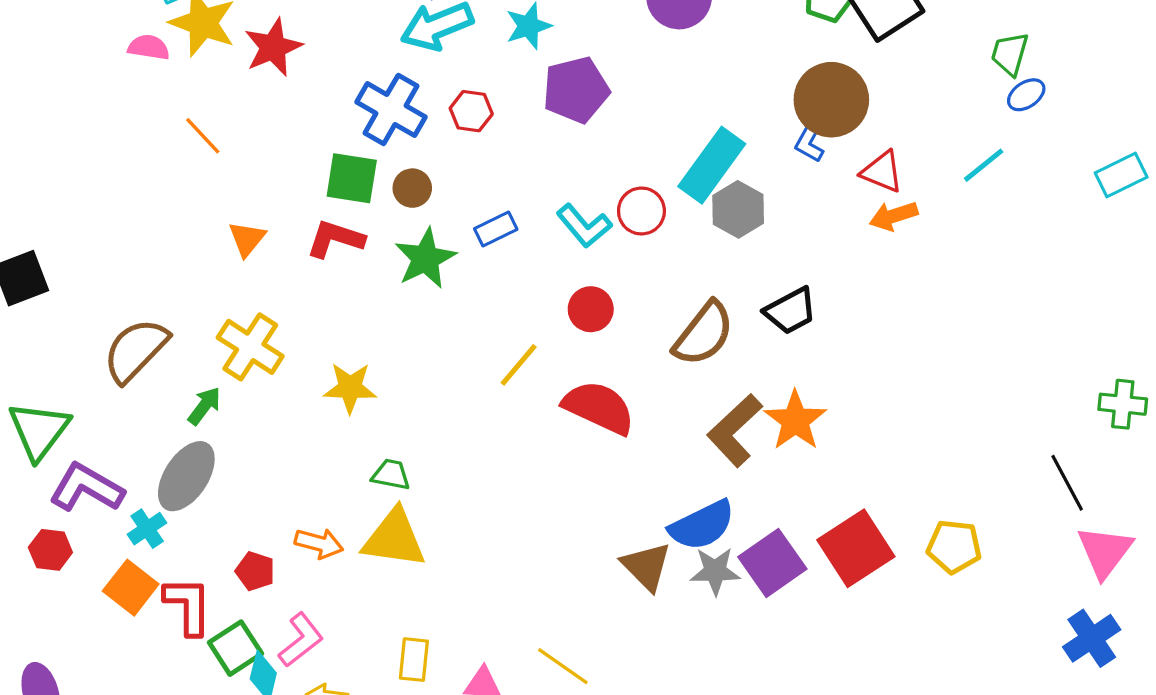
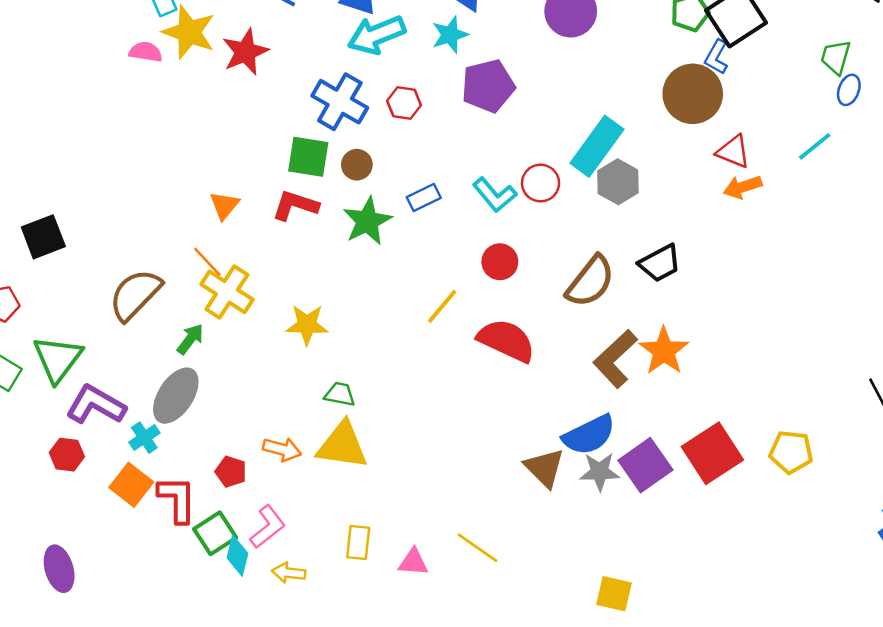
blue ellipse: (1026, 95) -> (849, 90), turned -36
orange line: (203, 136) -> (207, 262), moved
blue L-shape: (810, 141) -> (716, 57), moved

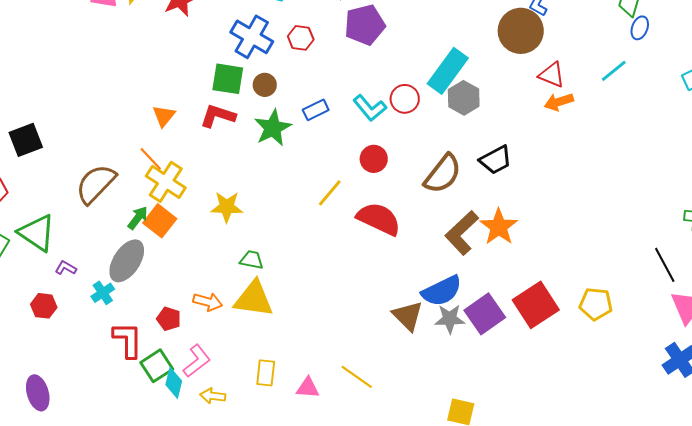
green triangle: (58, 359) -> (37, 233), turned -33
purple L-shape: (96, 405) -> (66, 268), size x0.5
orange square: (131, 485) -> (160, 221), moved

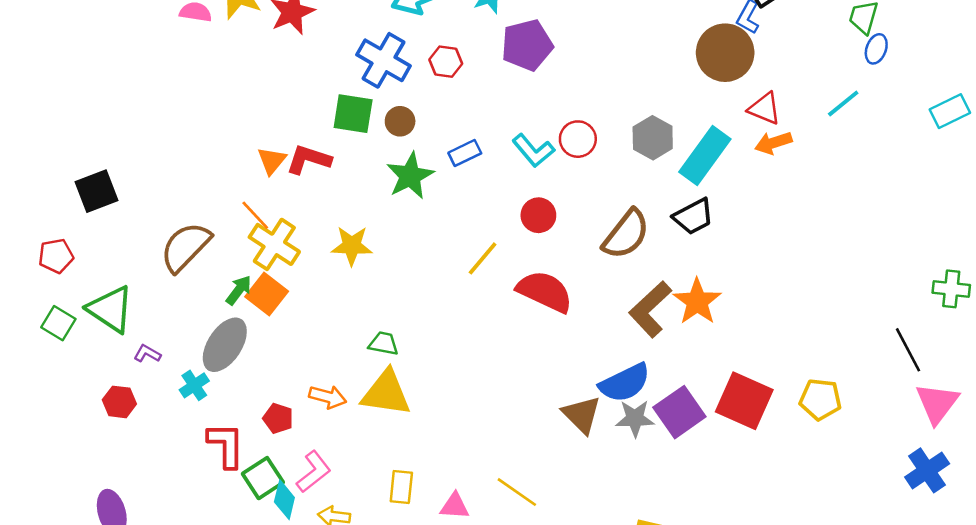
cyan rectangle: (448, 71) -> (705, 156), moved
red L-shape: (218, 116) -> (309, 159), moved
yellow star: (227, 207) -> (352, 246), moved
red square: (536, 305) -> (744, 401), turned -33

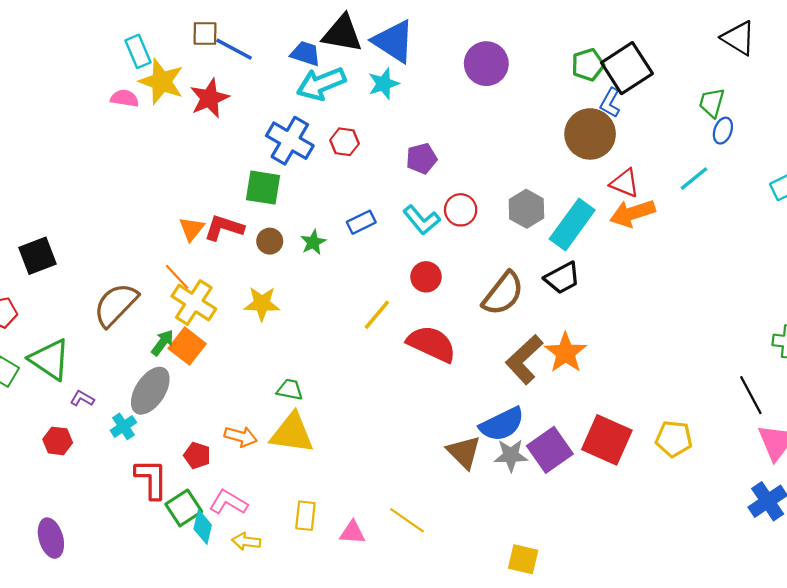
purple pentagon: (527, 45) -> (422, 159), moved, size x0.7
brown circle: (400, 121) -> (270, 241), moved
orange arrow: (773, 143) -> (633, 213), size x1.4
green star: (410, 176) -> (313, 242), size x0.6
pink L-shape: (314, 472) -> (228, 502), turned -111

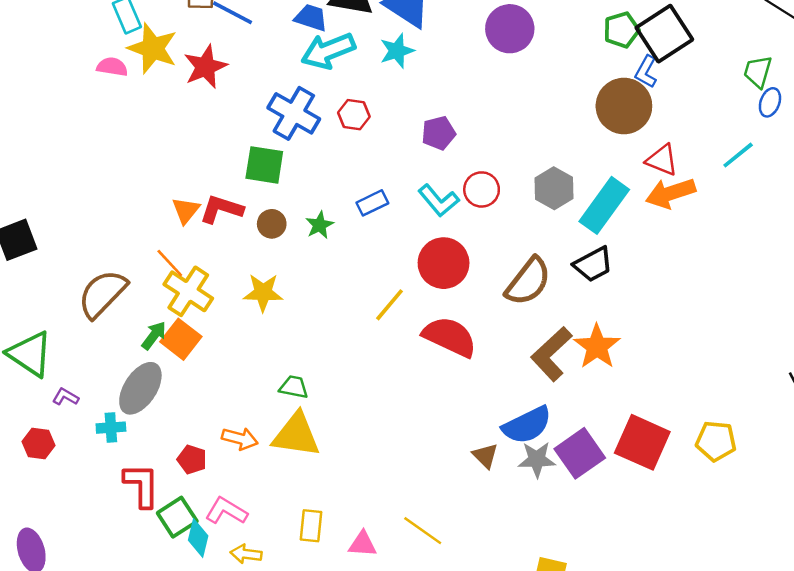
red circle: (426, 277) -> (444, 263), size x1.5
cyan cross: (123, 426) -> (111, 428), turned 30
brown triangle: (464, 452) -> (485, 456), size x0.7

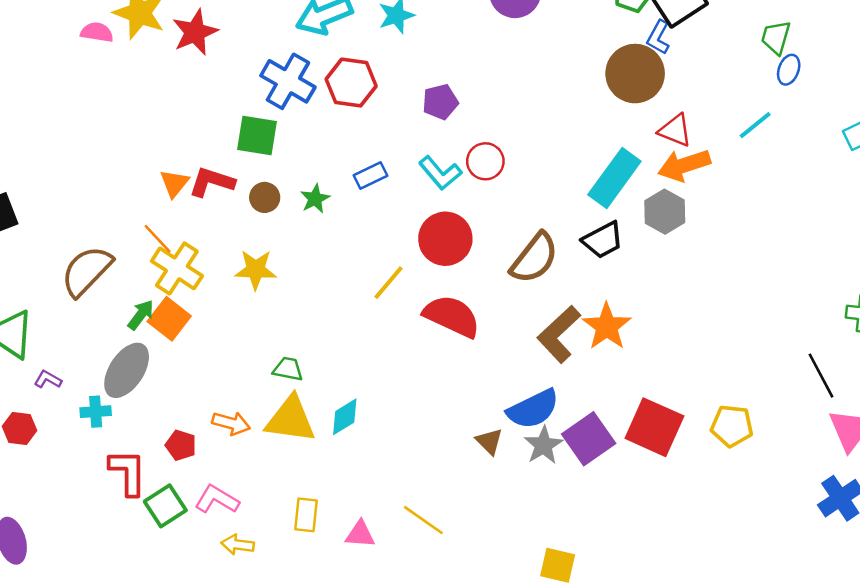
red hexagon: (354, 115) -> (351, 83), size x1.5
gray hexagon: (554, 188) -> (665, 212), moved
gray star: (537, 459) -> (543, 445), turned -30
cyan diamond: (198, 538) -> (345, 417), moved, turned 45

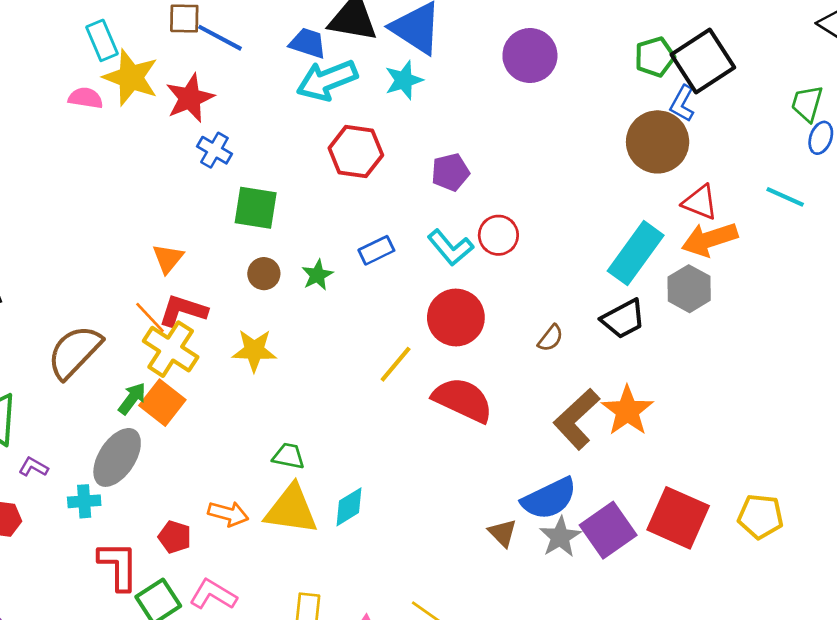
blue cross: (288, 81) -> (214, 150), moved, size x0.6
cyan line: (755, 125) -> (785, 197), turned 63
red L-shape: (212, 182) -> (183, 311), moved
brown semicircle: (534, 258) -> (551, 338), size x0.5

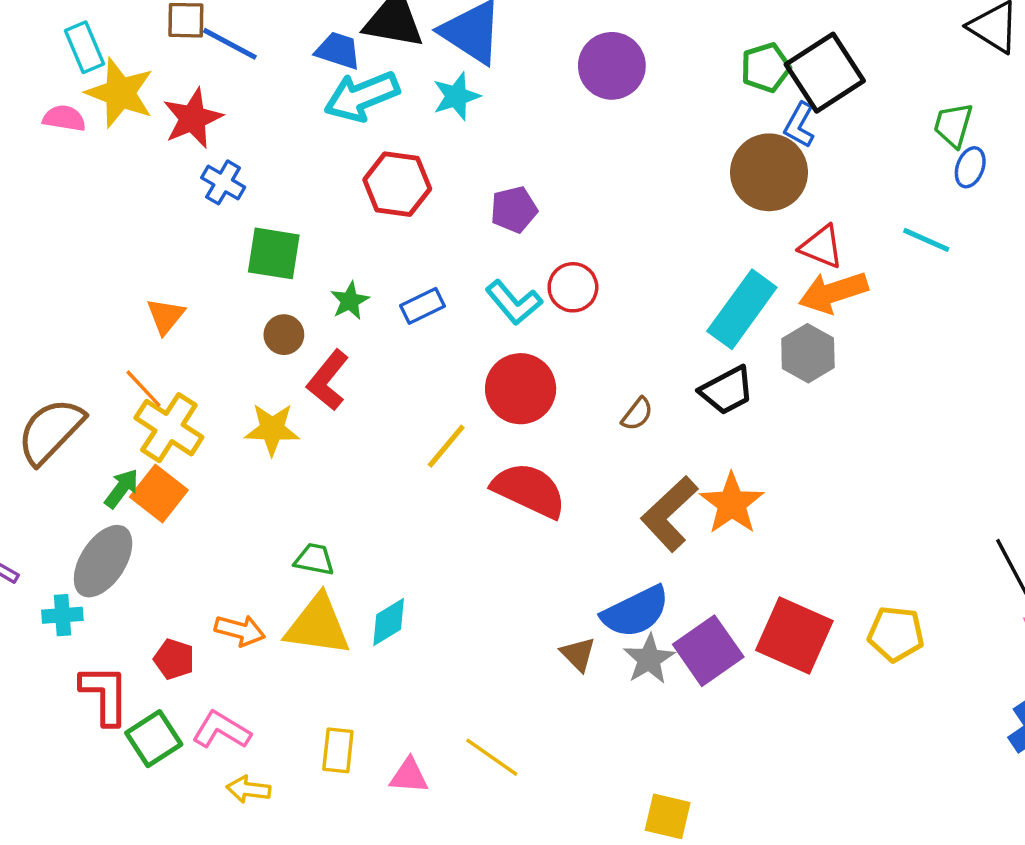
green star: (317, 275) -> (350, 301), moved
red L-shape: (183, 311) -> (328, 380), moved, turned -69

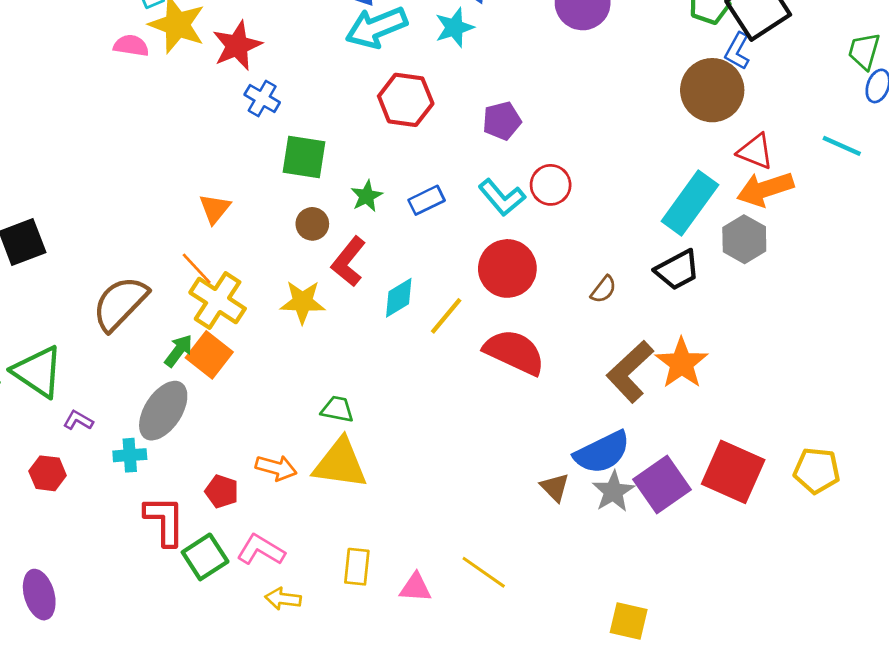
cyan diamond: (389, 622) -> (399, 298), moved

